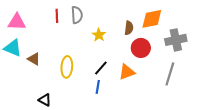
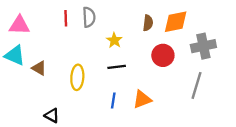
brown semicircle: (129, 28) -> (148, 23), moved
black line: (101, 68) -> (117, 67), moved, turned 42
orange triangle: (127, 72) -> (142, 99), moved

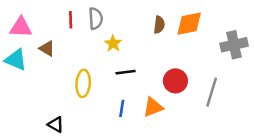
yellow star: (114, 40) -> (113, 43), moved
gray cross: (203, 46) -> (234, 45), moved
red circle: (163, 55) -> (175, 81), moved
brown triangle: (39, 68) -> (47, 48), moved

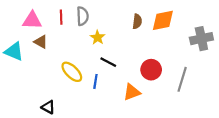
pink triangle: (21, 27) -> (32, 20), moved
black line: (126, 72) -> (108, 62), turned 35
yellow ellipse: (83, 83) -> (72, 72), turned -50
blue line: (122, 108) -> (95, 81), moved

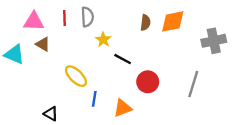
black line: (108, 62) -> (123, 59), moved
red circle: (151, 70) -> (148, 82), moved
blue line: (95, 81) -> (94, 99), moved
orange triangle: (132, 92) -> (123, 108), moved

